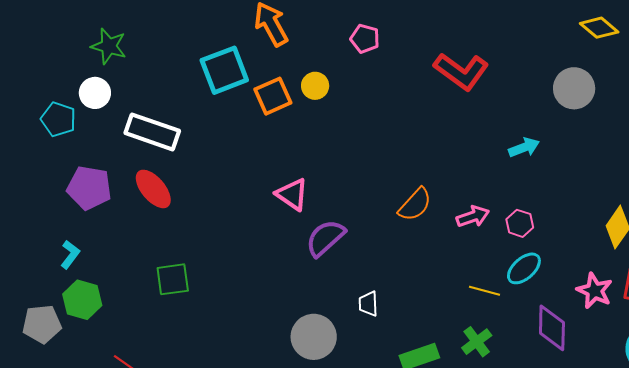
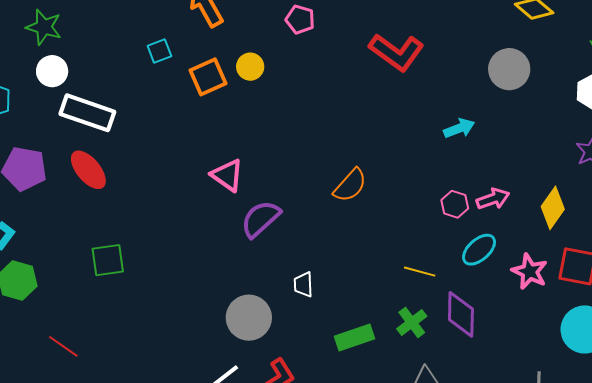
cyan square: (224, 70) -> (159, 51), size x0.5
white circle: (95, 93) -> (52, 71), moved
pink arrow: (473, 217) -> (493, 199), moved
cyan ellipse: (524, 268) -> (479, 250), moved
purple diamond: (552, 328) -> (461, 314), moved

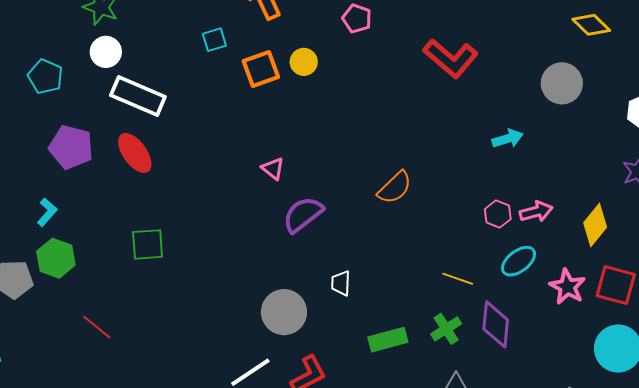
pink triangle: (227, 175) -> (273, 169), size x0.7

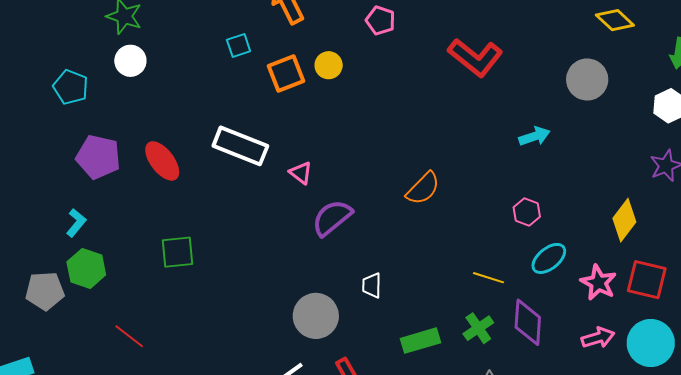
white rectangle: (138, 96) -> (240, 146), moved
pink arrow: (536, 212) -> (598, 338), moved

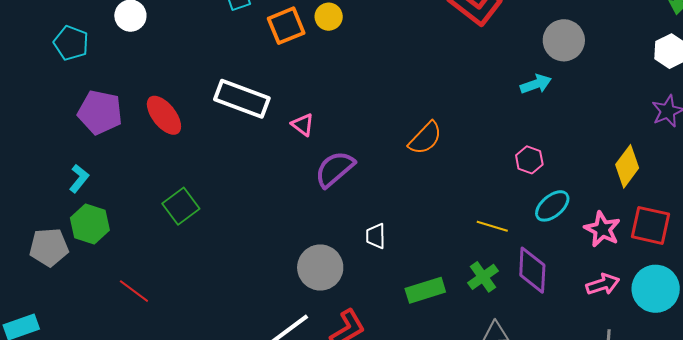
gray circle: (587, 79) -> (564, 40), moved
green square: (178, 252) -> (181, 206), turned -30

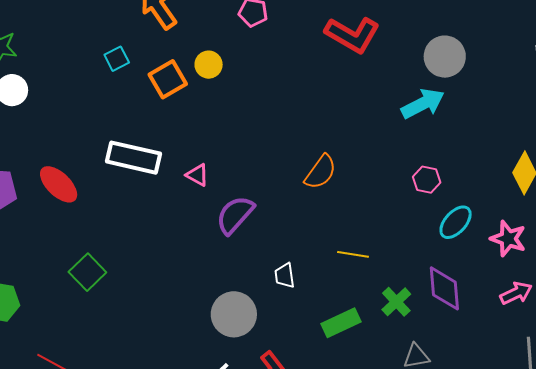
cyan arrow: (536, 84) -> (423, 104), size x1.4
yellow line: (492, 226) -> (353, 254), moved

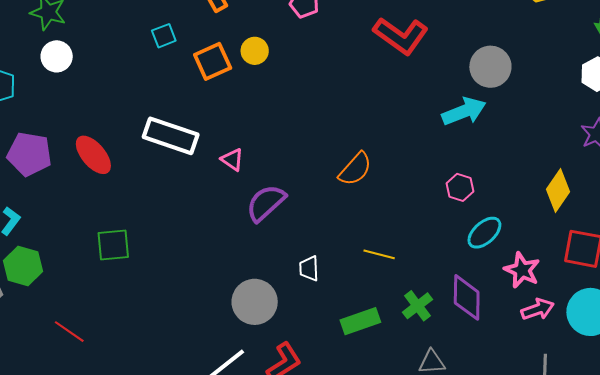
pink star: (508, 239) -> (522, 270), moved
green square: (87, 272) -> (113, 245), turned 33

